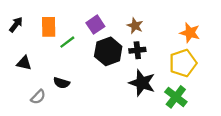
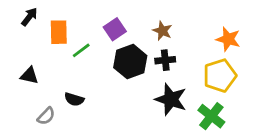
black arrow: (16, 25) -> (29, 17), moved

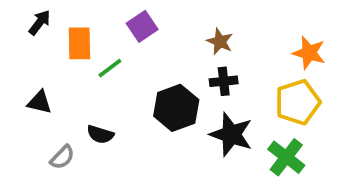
purple square: (115, 29) -> (142, 26), moved
black hexagon: (130, 62) -> (176, 108), moved

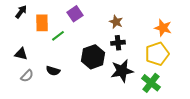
black star: (231, 134) -> (122, 71), turned -30
gray semicircle: (62, 157) -> (27, 76), moved

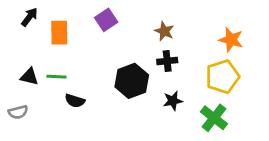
green line: (58, 36) -> (56, 77), moved, turned 40
black star: (122, 71) -> (173, 101), size x0.6
gray semicircle: (27, 76) -> (18, 112), moved, turned 32

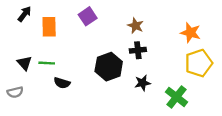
black triangle: (29, 77) -> (25, 63), turned 35
yellow pentagon: (223, 77) -> (199, 63), moved

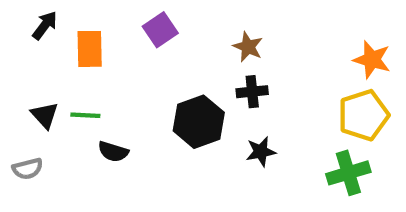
orange star: (190, 33) -> (372, 60), moved
green cross: (176, 97) -> (348, 173), moved, turned 35

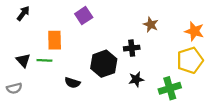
brown star: (248, 47) -> (151, 25), moved
orange rectangle: (90, 49) -> (55, 40), moved
black semicircle: (113, 152) -> (72, 83), moved
green cross: (348, 173) -> (170, 88), moved

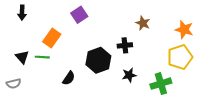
black arrow: (23, 13) -> (22, 13), turned 144
orange rectangle: (55, 40) -> (52, 38), turned 36
black semicircle: (72, 83) -> (69, 78), turned -72

